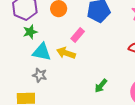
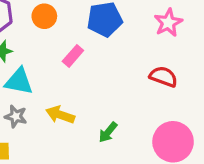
yellow arrow: (66, 53) -> (60, 115), moved

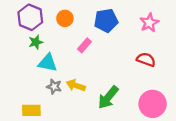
gray star: (16, 116) -> (54, 87), moved
green arrow: (108, 132) -> (108, 97), size x1.6

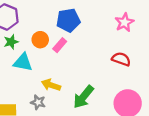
orange circle: (65, 18) -> (40, 40), moved
blue pentagon: (106, 21) -> (68, 20), moved
gray star: (54, 87) -> (38, 102), moved

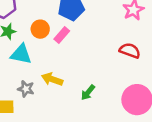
green arrow: (83, 97) -> (88, 92), size x0.6
gray star: (38, 102) -> (26, 89), moved

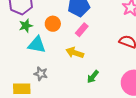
pink rectangle: (62, 35) -> (82, 30), moved
yellow arrow: (52, 79) -> (75, 53), moved

